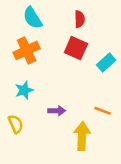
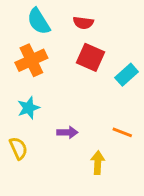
red semicircle: (80, 19) -> (83, 23), moved, turned 98
yellow arrow: (82, 136) -> (98, 163), size x0.7

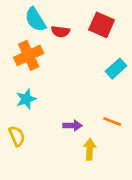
red semicircle: (83, 23) -> (60, 32), moved
red square: (91, 57) -> (102, 25), moved
purple arrow: (67, 132) -> (72, 126), moved

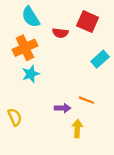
red semicircle: (60, 32) -> (60, 33), moved
cyan star: (26, 99) -> (31, 74), moved
orange line: (112, 122) -> (86, 100), moved

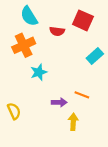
cyan star: (31, 74) -> (39, 72), moved

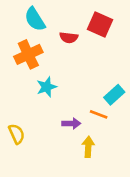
cyan rectangle: (95, 56) -> (114, 95), moved

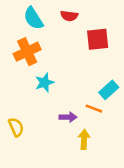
red square: (100, 24) -> (98, 39), moved, turned -30
red semicircle: (69, 37) -> (69, 16), moved

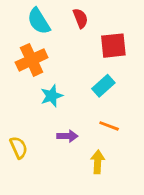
red semicircle: (69, 16) -> (80, 18), turned -119
cyan rectangle: (109, 90) -> (103, 86), moved
purple arrow: (68, 117) -> (67, 136), moved

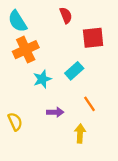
cyan semicircle: (39, 21) -> (17, 21), moved
cyan rectangle: (103, 86) -> (74, 71), moved
orange line: (109, 126) -> (90, 104), turned 35

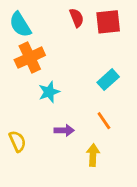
red square: (93, 38) -> (108, 22), moved
cyan rectangle: (74, 71) -> (108, 80), moved

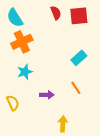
cyan star: (49, 92) -> (25, 72), moved
yellow arrow: (93, 155) -> (63, 124), moved

